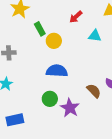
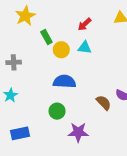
cyan triangle: (95, 36) -> (85, 48), moved
purple star: (70, 108) -> (78, 132), moved, turned -30

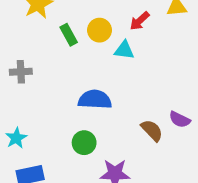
red arrow: (85, 24) -> (140, 21), moved
yellow circle: (61, 50) -> (99, 30), moved
cyan star: (10, 95) -> (16, 138), moved

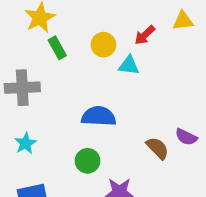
green rectangle: (69, 35) -> (57, 48), moved
gray cross: (21, 72) -> (22, 88), size x1.5
cyan star: (16, 138) -> (25, 143), moved

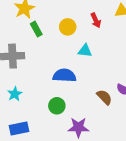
red arrow: (145, 35) -> (96, 20), turned -72
cyan triangle: (129, 65) -> (85, 51), moved

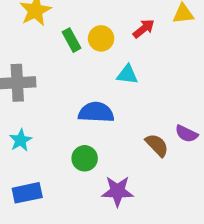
red arrow: (96, 20) -> (144, 29), turned -104
green rectangle: (36, 29) -> (71, 40), moved

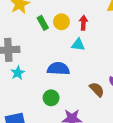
red arrow: (144, 29) -> (83, 23), moved, turned -48
cyan star: (21, 140) -> (18, 73), moved

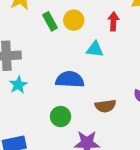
red arrow: (83, 23) -> (113, 21), moved
brown semicircle: (97, 89) -> (105, 106), moved, turned 126

